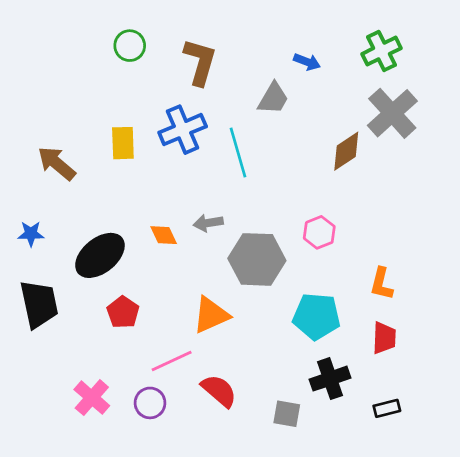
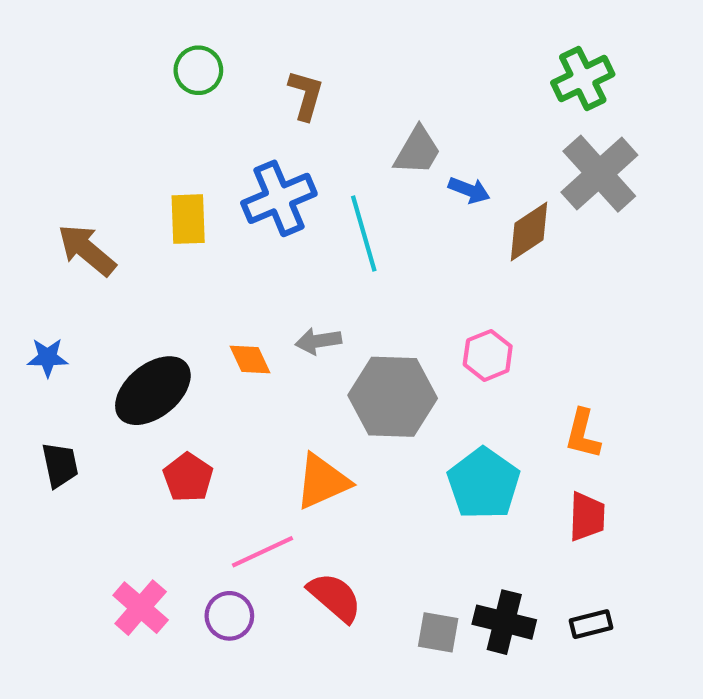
brown L-shape: (200, 62) -> (306, 95), size x0.7
blue arrow: (307, 62) -> (469, 190), moved
black trapezoid: (39, 304) -> (60, 465), size x0.6
cyan pentagon: (317, 316) -> (484, 484), turned 30
black cross: (330, 379) -> (504, 622), moved, turned 33

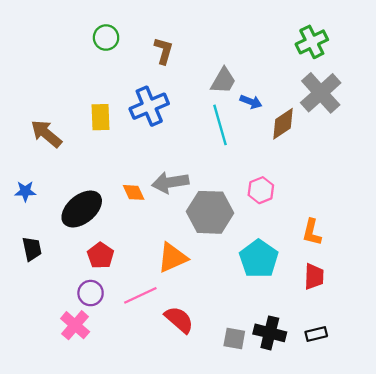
cyan line: (364, 234) -> (220, 125), moved
gray arrow: (318, 341) -> (170, 182), size x1.5
purple circle: (229, 616) -> (91, 293), moved

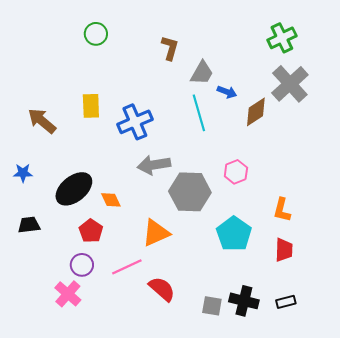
brown L-shape: (164, 51) -> (170, 48), moved
blue cross: (149, 106) -> (135, 122), moved
orange diamond: (134, 192) -> (111, 200), moved
black trapezoid: (32, 249) -> (29, 225), turned -85

